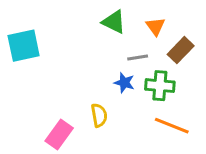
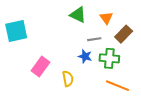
pink rectangle: (59, 134) -> (41, 66), moved

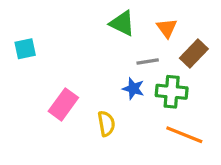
cyan square: (16, 31) -> (25, 49), size x0.6

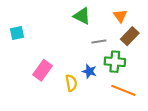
orange triangle: (167, 28) -> (120, 16), moved
blue star: (133, 89) -> (89, 71), moved

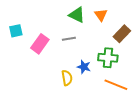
orange triangle: (120, 16) -> (101, 15), moved
gray line: (99, 41) -> (69, 39), moved
pink rectangle: (43, 70) -> (40, 44), moved

